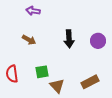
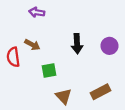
green square: (42, 72) -> (49, 70), moved
red semicircle: (12, 74) -> (13, 57), moved

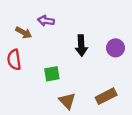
purple arrow: (37, 12) -> (46, 21), moved
brown arrow: (32, 45) -> (24, 33), moved

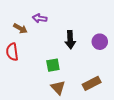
green square: (52, 74) -> (53, 65), moved

